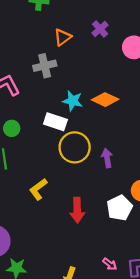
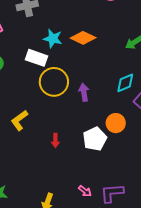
red arrow: (77, 210) -> (55, 140), size x0.6

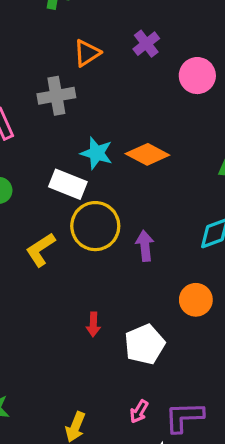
yellow L-shape: (19, 120) -> (40, 250), moved
white pentagon: (95, 139) -> (145, 344), moved
pink arrow: (85, 191) -> (139, 412), turned 80

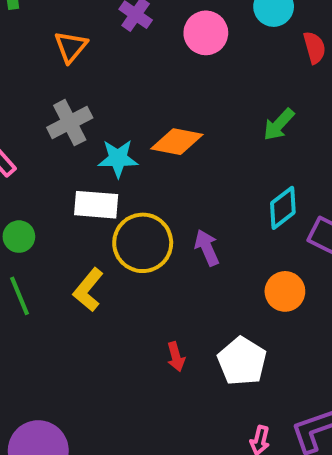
gray cross: (56, 96) -> (70, 123), moved

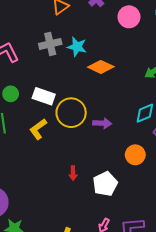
cyan star: (118, 158) -> (77, 47), moved
white rectangle: (96, 205) -> (44, 96), moved
purple arrow: (207, 248) -> (102, 123), turned 102

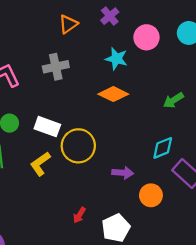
cyan star: (77, 47) -> (116, 59), moved
purple arrow: (102, 123) -> (123, 173), moved
red arrow: (73, 173) -> (79, 215), turned 32

